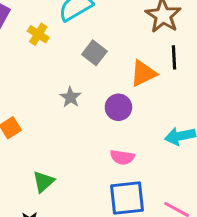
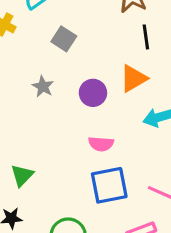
orange triangle: (143, 73) -> (133, 78), moved

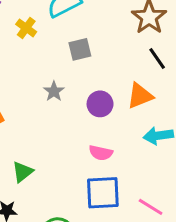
black line: (146, 37) -> (157, 59), turned -35
gray square: (64, 39) -> (80, 49), turned 35

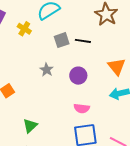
black line: (157, 59) -> (83, 41), moved, turned -42
orange triangle: (140, 96) -> (117, 67), moved, turned -42

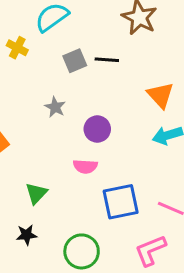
purple circle: (78, 76) -> (97, 129), moved
pink semicircle: (82, 108) -> (85, 166), moved

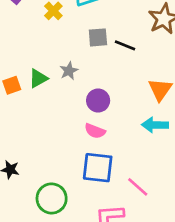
pink semicircle: (85, 166) -> (95, 131), moved
green triangle: (36, 193) -> (38, 78), moved

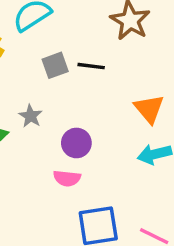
pink semicircle: (95, 131) -> (67, 178), moved

